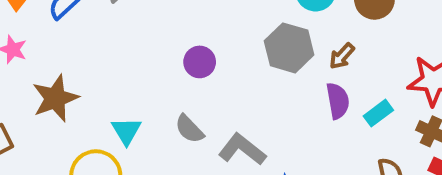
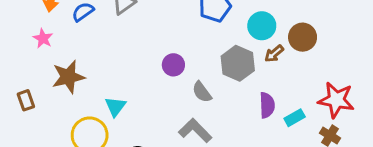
brown arrow: (342, 56) -> (274, 54), moved
gray semicircle: (189, 129) -> (202, 92), moved

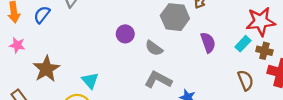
cyan rectangle: (295, 118) -> (243, 44), moved

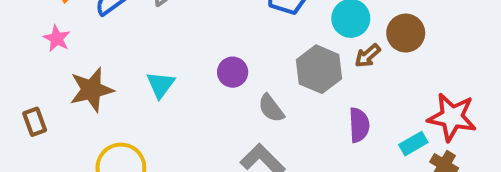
cyan triangle: (90, 81) -> (161, 85), moved

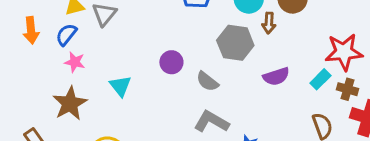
pink star: (57, 38) -> (75, 62), moved
brown arrow: (368, 56) -> (269, 23), turned -30
purple semicircle: (359, 125) -> (276, 76), turned 90

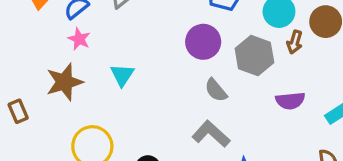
purple circle: (171, 62) -> (203, 42), moved, size x1.4

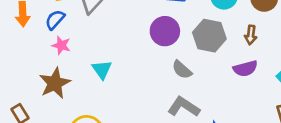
brown arrow: (295, 42) -> (251, 35), moved

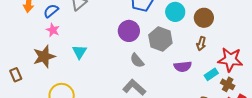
brown arrow: (251, 35) -> (201, 44), moved

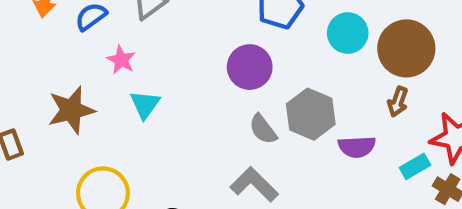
brown circle: (204, 18) -> (406, 48), size x1.4
pink star: (53, 30) -> (121, 60), moved
gray hexagon: (160, 39) -> (311, 114), moved

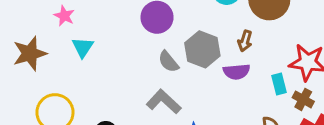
brown arrow: (398, 102) -> (245, 41), moved
cyan rectangle: (415, 166) -> (279, 84), turned -72

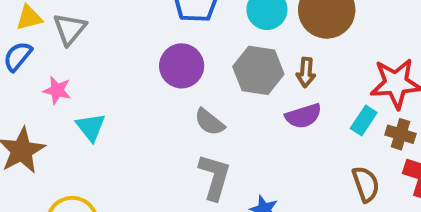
gray hexagon: (202, 49) -> (258, 70), moved
cyan rectangle: (279, 84) -> (364, 120), turned 60
gray L-shape: (164, 102) -> (215, 177), turned 76

